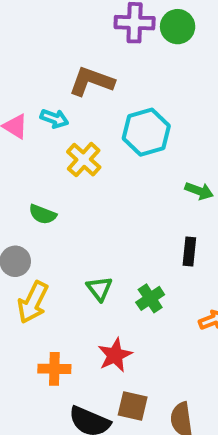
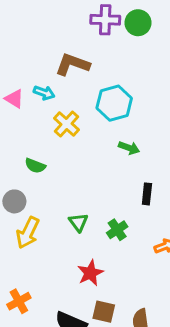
green arrow: (199, 191) -> (129, 148), moved
orange cross: (54, 369) -> (19, 301), moved, turned -30

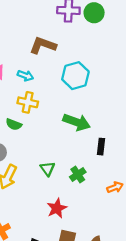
cyan arrow: (44, 93) -> (25, 76), moved
yellow cross: (67, 124) -> (28, 102), moved, turned -30
green arrow: (129, 148) -> (77, 122), moved, size x1.6

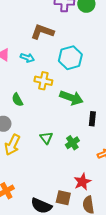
yellow cross: (28, 102) -> (43, 81), moved
green semicircle: (14, 124) -> (17, 100), turned 40
red star: (57, 208) -> (82, 182), moved

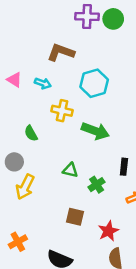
black rectangle: (92, 119) -> (124, 167), moved
green triangle: (46, 138) -> (70, 170), moved, turned -40
brown square: (63, 198) -> (75, 217), moved

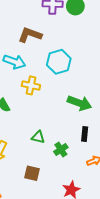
cyan arrow: (43, 83) -> (14, 62), size x1.5
green arrow: (95, 131) -> (79, 103), moved
brown square: (75, 217) -> (32, 173), moved

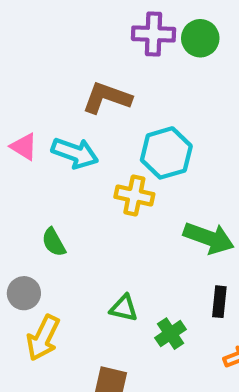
yellow cross: (31, 85) -> (134, 195), moved

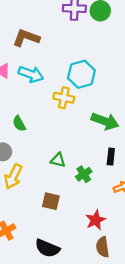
brown L-shape: (107, 98) -> (26, 38), moved

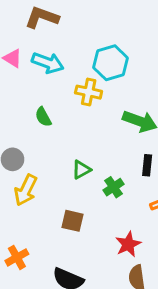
green semicircle: (19, 124) -> (43, 117), moved
green triangle: (58, 160) -> (81, 170), turned -42

